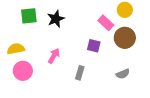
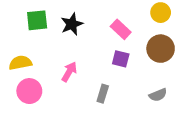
pink rectangle: (106, 23) -> (121, 29), moved

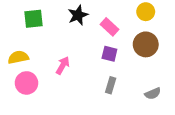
black star: (72, 24) -> (78, 15), moved
gray rectangle: (103, 94) -> (111, 85), moved
gray semicircle: (158, 95) -> (153, 93), moved

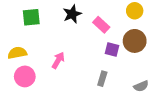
purple square: (109, 54) -> (112, 50), moved

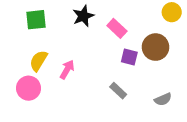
yellow circle: (135, 11) -> (172, 12), moved
yellow semicircle: (17, 53) -> (38, 61), moved, turned -48
gray rectangle: (102, 79) -> (118, 91), turned -64

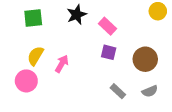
brown circle: (156, 47) -> (145, 59), moved
purple square: (129, 57) -> (109, 52), moved
gray rectangle: (118, 91) -> (118, 91), moved

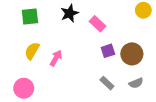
purple square: (109, 52) -> (108, 51), moved, turned -32
pink circle: (26, 81) -> (24, 88), moved

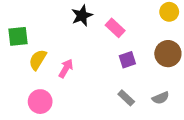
green square: (30, 16) -> (18, 36), moved
brown circle: (132, 54) -> (168, 54), moved
pink circle: (24, 88) -> (40, 102), moved

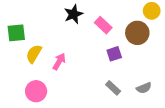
brown circle: (168, 54) -> (137, 33), moved

